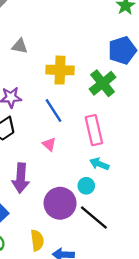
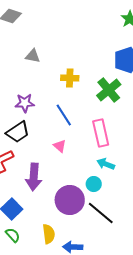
yellow cross: (60, 70) -> (70, 78), size x0.7

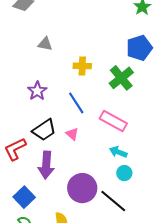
purple star: (25, 103) -> (37, 91), turned -30
black trapezoid: (18, 132) -> (44, 130), moved
pink rectangle: (101, 133) -> (113, 121), turned -48
cyan circle: (94, 184) -> (124, 173), moved

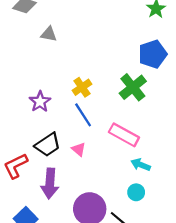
gray triangle: (45, 44) -> (49, 34), moved
yellow cross: (82, 66) -> (82, 87), moved, turned -36
cyan arrow: (118, 152) -> (141, 165), moved

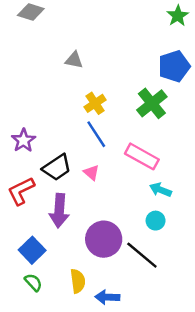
gray triangle: (49, 34) -> (74, 60), moved
purple star: (40, 102) -> (23, 140), moved

